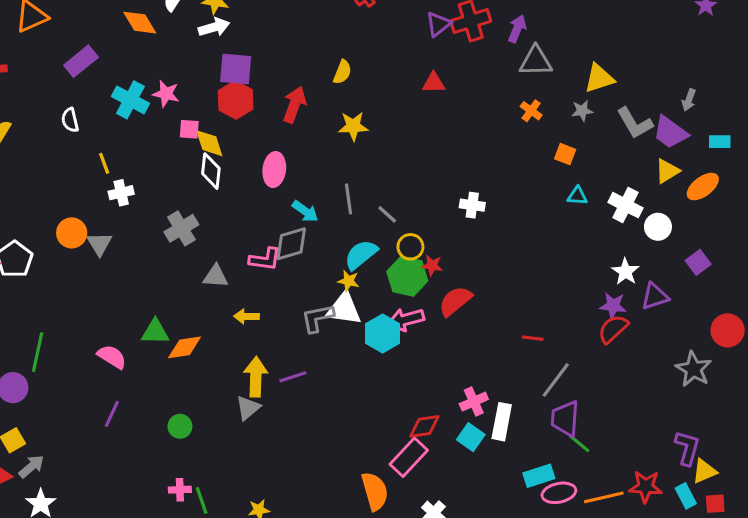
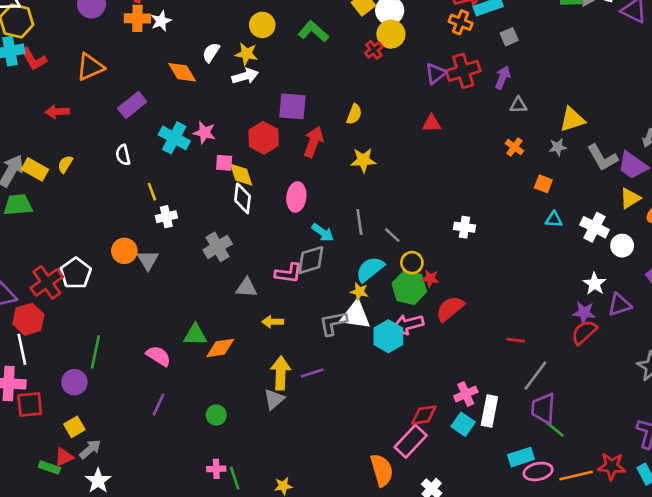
gray triangle: (536, 61) -> (518, 105), size x0.6
purple square: (236, 69) -> (292, 106), moved

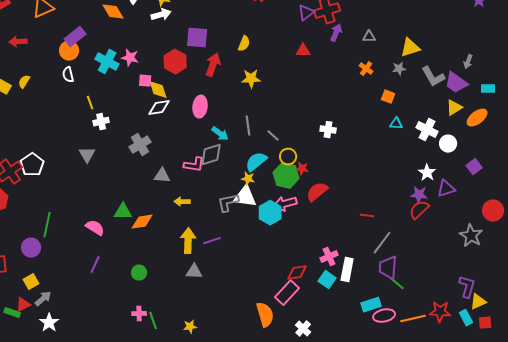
purple arrow: (503, 77) -> (336, 33), moved
white diamond: (243, 198) -> (159, 108), turned 75
orange circle: (124, 251) -> (69, 51), moved
gray triangle: (274, 399) -> (194, 272), moved, turned 42

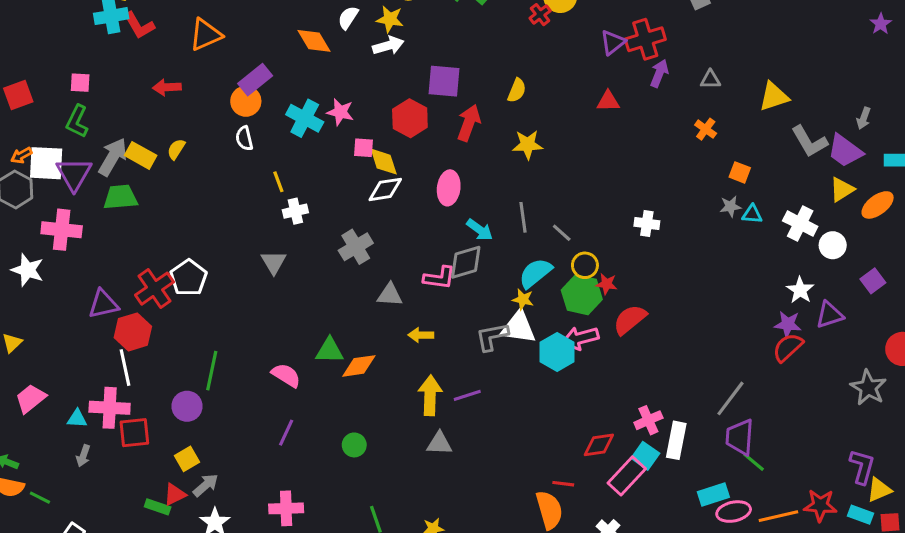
gray star: (399, 69) -> (730, 207), moved
red line: (367, 216) -> (563, 484), moved
pink rectangle: (287, 293) -> (627, 476), moved
pink cross: (139, 314) -> (286, 508), moved, size x1.5
cyan rectangle: (466, 318) -> (861, 515), turned -42

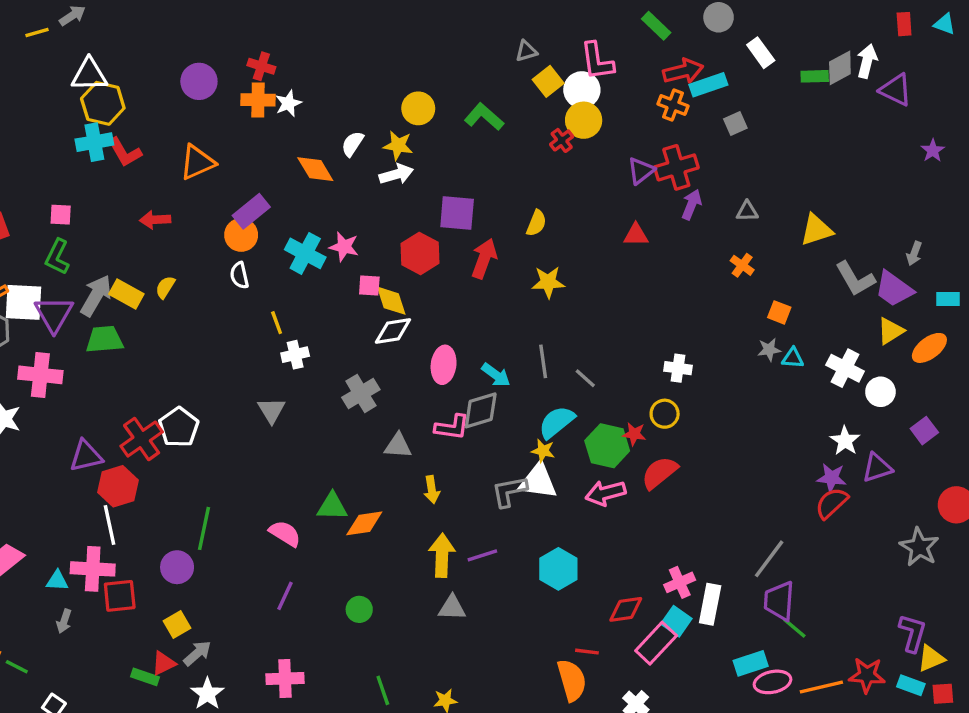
pink ellipse: (449, 188) -> (444, 365), moved
yellow circle: (585, 265) -> (665, 414), moved
yellow arrow: (421, 335) -> (432, 490), turned -100
cyan hexagon: (557, 352) -> (558, 569), moved

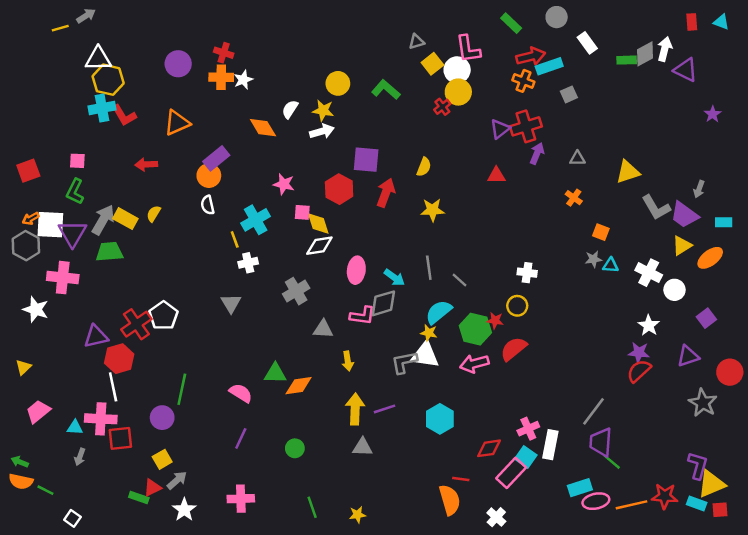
cyan cross: (305, 253) -> (256, 220), moved, turned 32
purple triangle: (877, 468) -> (688, 356), moved
yellow triangle: (931, 658) -> (711, 484), size x1.4

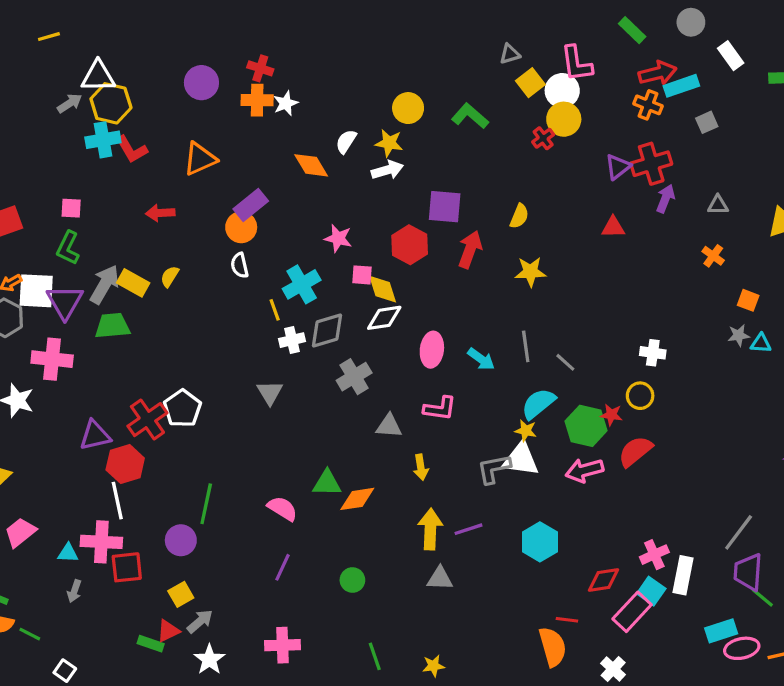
gray arrow: (86, 16) -> (70, 103), moved
gray diamond: (383, 303) -> (327, 331), moved

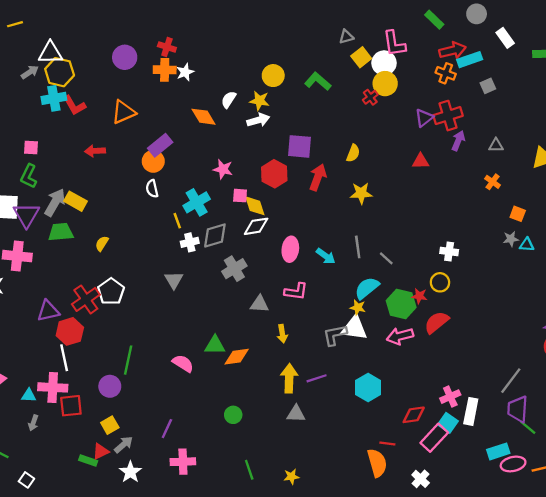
yellow semicircle: (170, 276) -> (102, 243), moved
purple line: (283, 567) -> (167, 429), moved

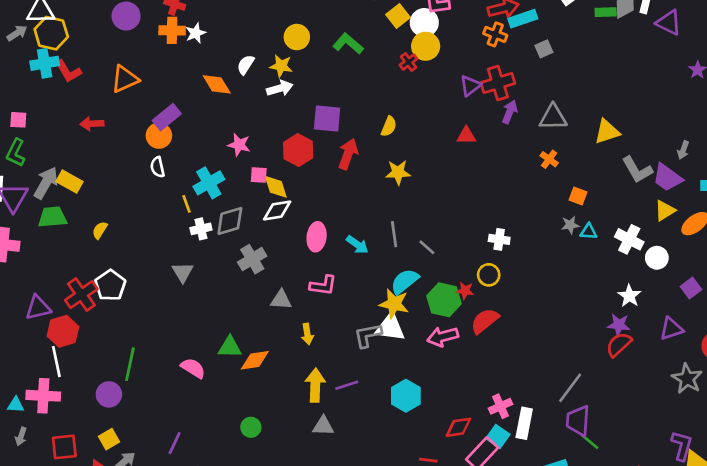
gray triangle: (496, 145) -> (553, 117), size x1.6
yellow star: (358, 307) -> (394, 304), size x1.6
red square: (71, 406) -> (64, 447), moved

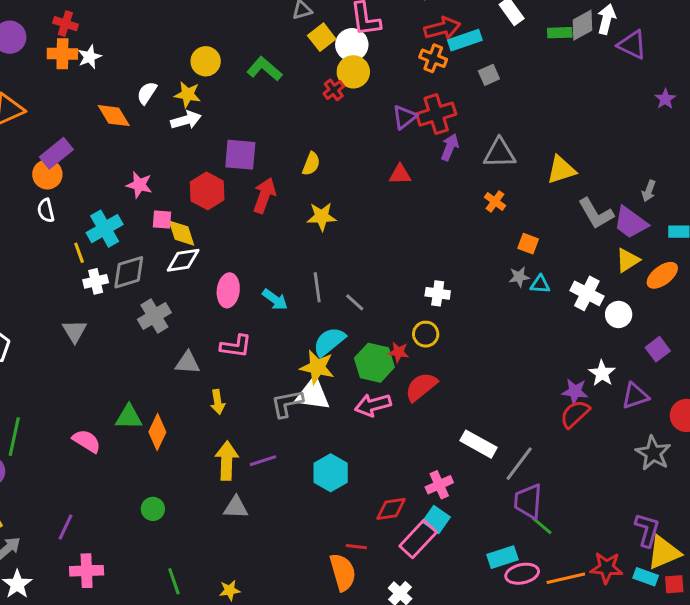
white star: (629, 296) -> (602, 373), moved
orange diamond: (255, 360) -> (157, 432), turned -56
white rectangle: (524, 423) -> (478, 444), moved, turned -72

